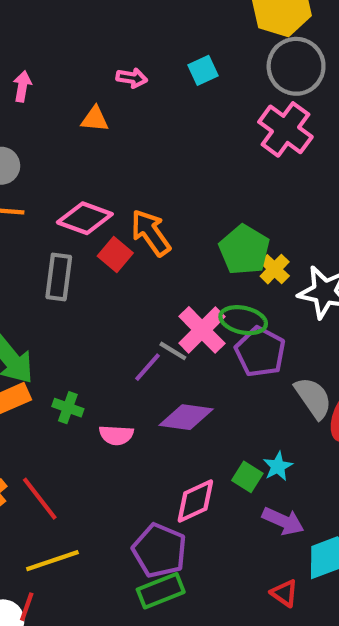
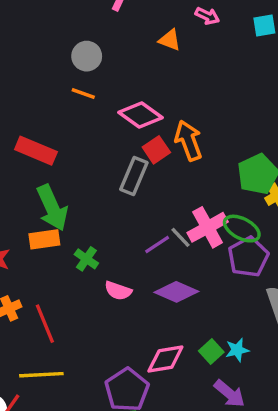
gray rectangle: (59, 277) -> (134, 176), moved

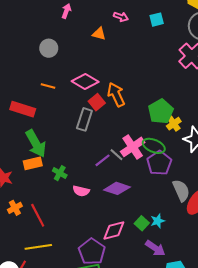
orange line: (83, 93) -> (48, 86), moved

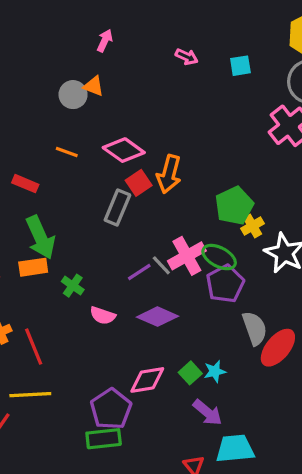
orange triangle: (99, 34) -> (94, 86), moved
orange arrow: (116, 95) -> (169, 174), turned -145
red rectangle: (23, 109) -> (25, 184), size x0.7

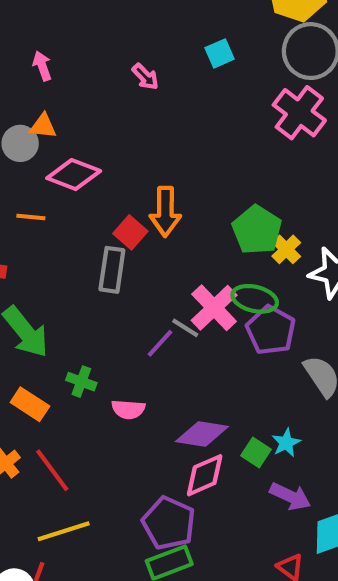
pink arrow: (105, 41) -> (42, 66), turned -30
pink arrow: (187, 57) -> (145, 77), moved, turned 35
pink diamond: (124, 150) -> (74, 175), moved
orange rectangle: (33, 267) -> (30, 404), moved, turned 56
purple diamond: (158, 317) -> (202, 434), moved

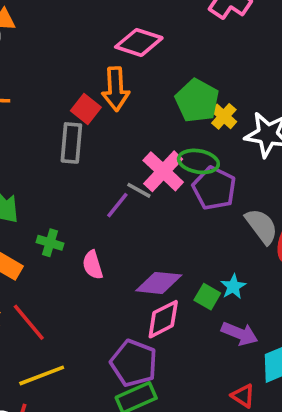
pink diamond: (74, 175) -> (139, 42), moved
pink semicircle: (128, 409) -> (93, 265), turned 72

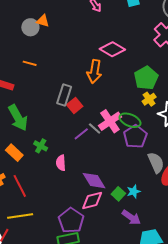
green pentagon: (197, 101) -> (146, 78), moved
red square: (86, 109) -> (75, 106), moved
purple diamond: (159, 283) -> (94, 181), turned 40

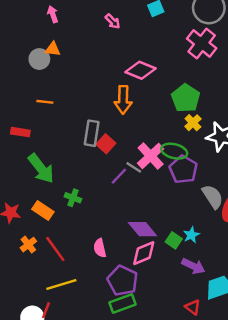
pink semicircle: (61, 163) -> (100, 248), moved

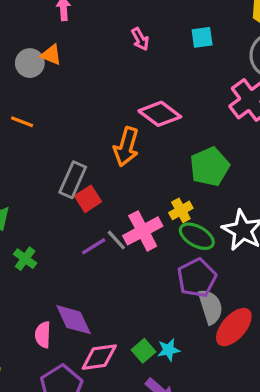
yellow cross: (193, 123) -> (181, 210), moved
green ellipse: (174, 151) -> (197, 236), moved
purple pentagon: (183, 169) -> (197, 278), moved
purple diamond: (142, 229) -> (74, 320), moved

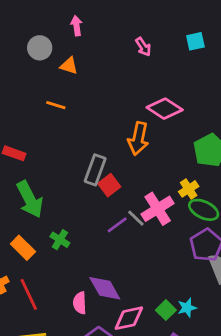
gray circle: (30, 63) -> (40, 48), moved
orange line: (22, 122) -> (56, 105), moved

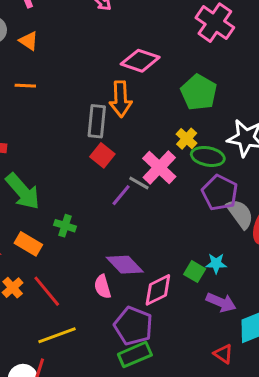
orange triangle: (69, 66) -> (29, 41), turned 30
gray rectangle: (95, 170) -> (97, 121), moved
cyan star: (187, 308) -> (216, 263), turned 30

